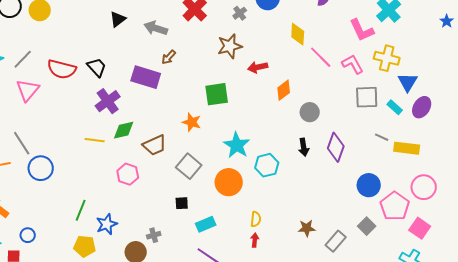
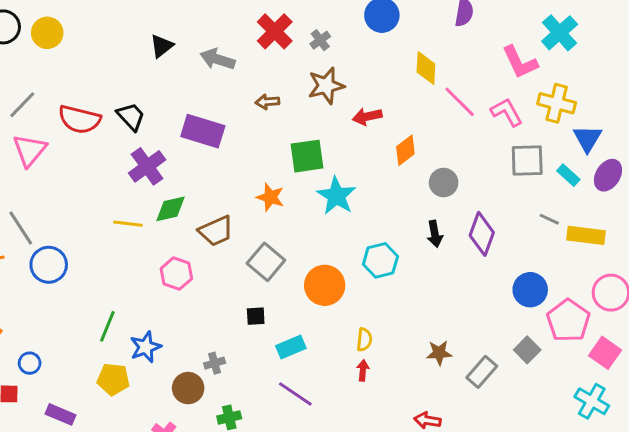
gray cross: (240, 13) -> (320, 40), moved
brown arrow: (169, 57) -> (267, 102), moved, turned 42
cyan star: (237, 145) -> (336, 196), moved

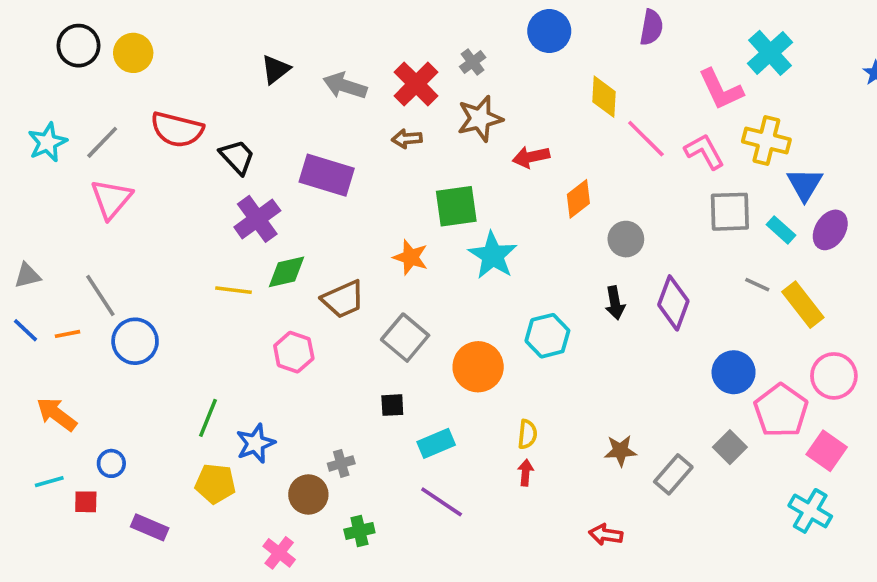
red cross: (275, 31) -> (416, 84), moved
red semicircle: (79, 119) -> (177, 130), moved
yellow rectangle: (586, 235) -> (803, 305), turned 45

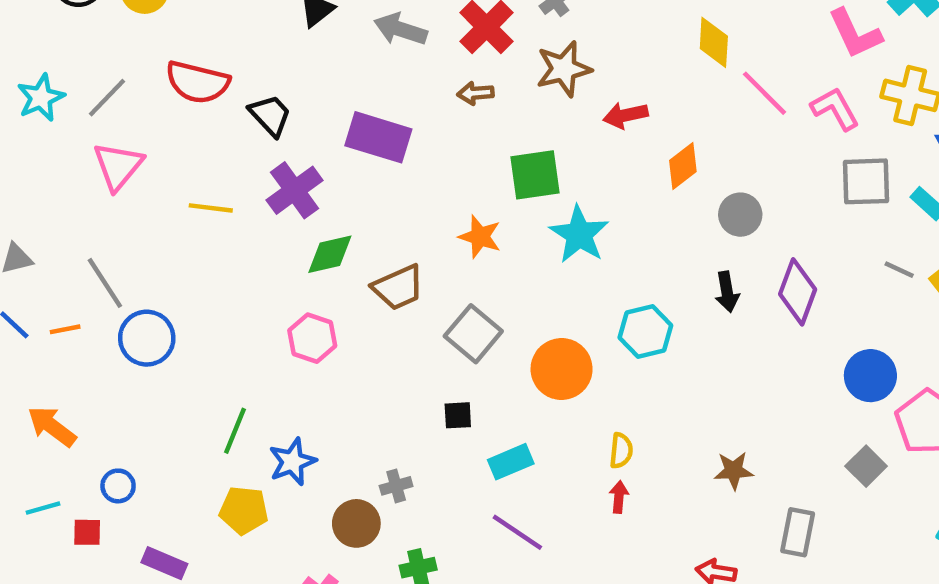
yellow line: (234, 290) -> (211, 208), moved
pink hexagon: (294, 352) -> (312, 338), moved
gray rectangle: (673, 474) -> (798, 532), moved, turned -30

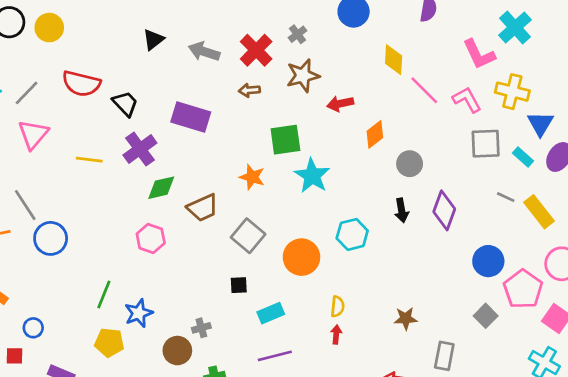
purple line: (517, 532) -> (275, 356), turned -48

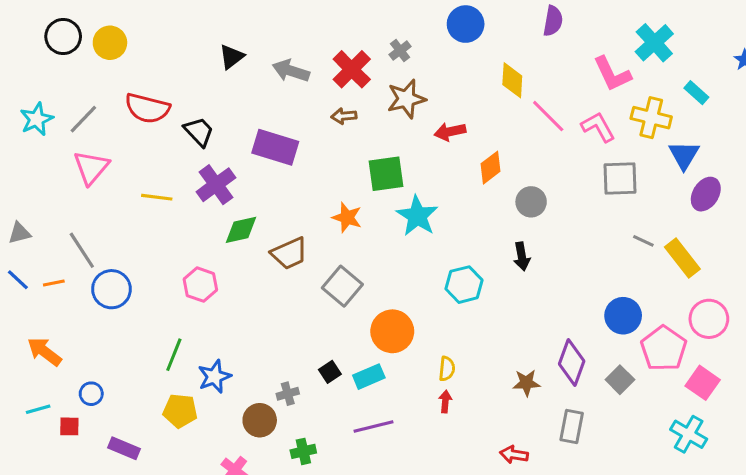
cyan rectangle: (523, 157) -> (696, 93), moved
purple diamond: (444, 210) -> (572, 363), moved
pink hexagon: (151, 238) -> (200, 285), moved
orange circle: (301, 257) -> (392, 331), moved
black square: (239, 285) -> (330, 372), moved, turned -30

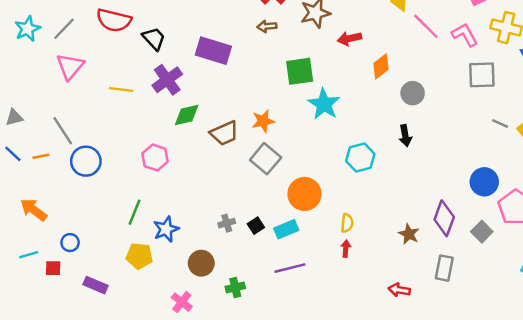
orange star: (347, 217) -> (263, 121), moved, turned -30
brown star: (526, 383) -> (409, 234), turned 30
gray cross: (288, 394) -> (227, 223), moved

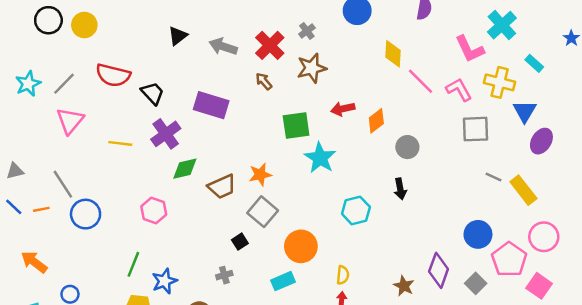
brown arrow: (267, 26) -> (264, 81), turned 54
red arrow: (349, 38) -> (343, 109), moved
black square: (256, 226) -> (240, 242), moved

